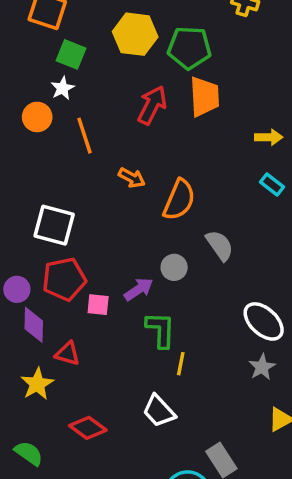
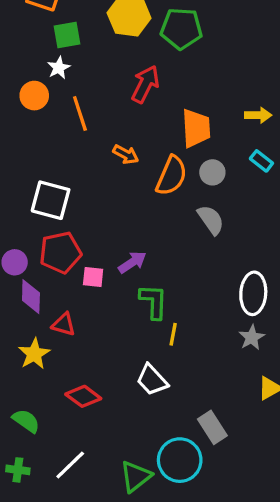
green square: (71, 54) -> (67, 35), turned -32
orange trapezoid: (204, 97) -> (196, 128), moved
gray circle: (174, 267) -> (212, 172), moved
white ellipse: (264, 321) -> (253, 293), turned 51

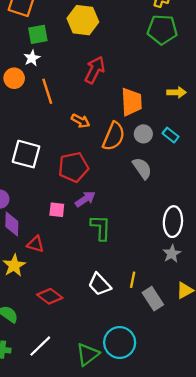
green pentagon: (181, 29) -> (162, 30), moved
cyan rectangle: (261, 161) -> (171, 135), moved
red pentagon: (60, 252) -> (73, 167), moved
yellow line: (173, 334) -> (133, 280), moved
gray rectangle: (212, 427) -> (153, 299), moved

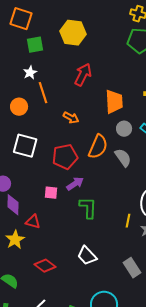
white star: (32, 58) -> (30, 73), moved
orange circle: (14, 78) -> (19, 107), moved
orange semicircle: (114, 136) -> (98, 147), moved
yellow line: (133, 280) -> (128, 221), moved

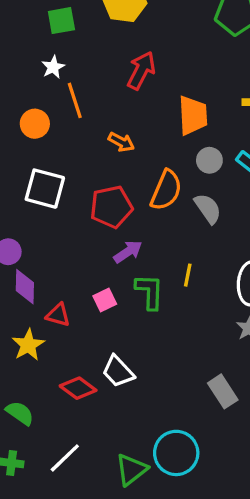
pink square: (51, 193) -> (105, 300), moved, turned -32
yellow line: (128, 221) -> (188, 275), moved
white trapezoid: (87, 256) -> (118, 371), moved

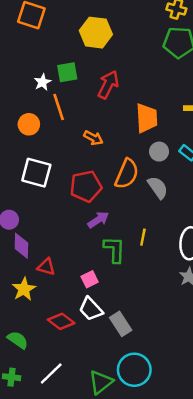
green square: (61, 21) -> (67, 72), moved
pink square: (105, 300) -> (90, 279), moved
gray rectangle: (223, 391) -> (121, 324), moved

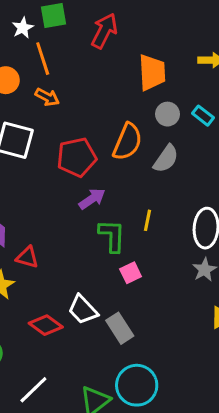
orange arrow: (93, 138) -> (47, 97), moved
gray semicircle: (158, 187) -> (166, 159), turned 70
pink square: (90, 279) -> (131, 273), moved

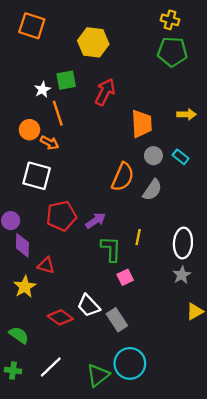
orange arrow: (47, 97) -> (50, 143), moved
red pentagon: (77, 157) -> (61, 216), moved

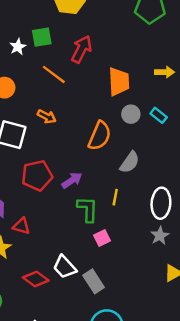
orange line: (58, 113) -> (54, 74), moved, turned -35
orange arrow: (50, 143) -> (47, 117), moved
gray semicircle: (152, 190) -> (130, 162), moved

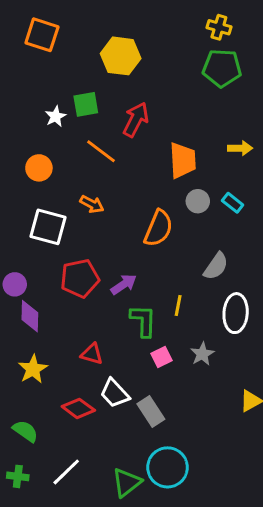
gray semicircle: (130, 162) -> (216, 266), moved
red triangle: (21, 226) -> (92, 354), moved
gray star: (160, 236) -> (202, 354), moved

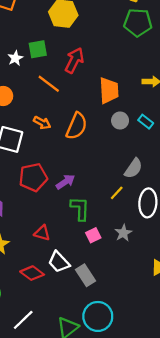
orange semicircle: (158, 228) -> (77, 126), moved
yellow line: (178, 306) -> (117, 193), moved, turned 32

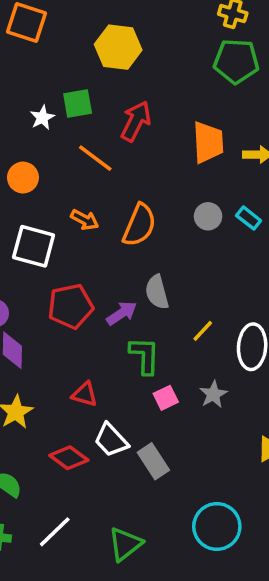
orange trapezoid: (109, 90) -> (208, 142), moved
gray semicircle: (133, 168) -> (157, 292), moved, turned 130
cyan circle: (98, 316) -> (217, 526), moved

